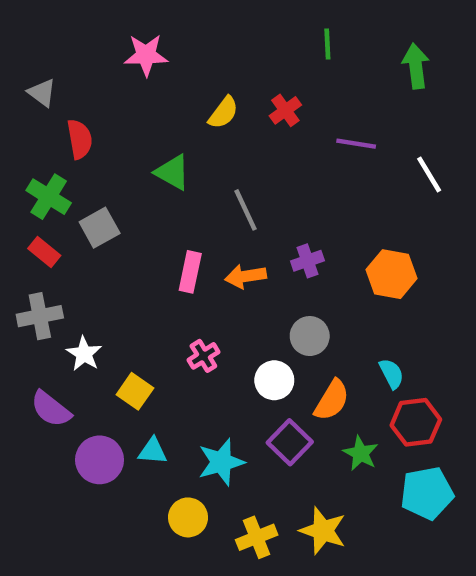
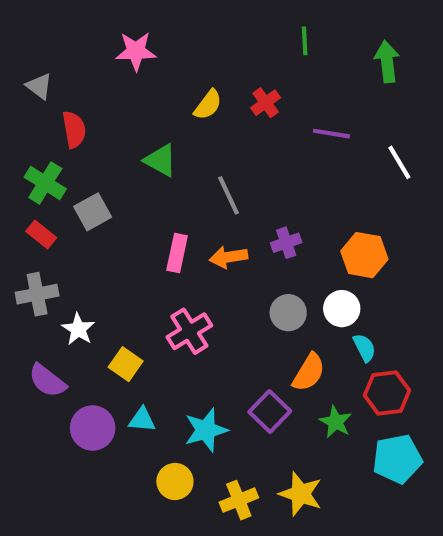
pink cross: (203, 356) -> (189, 331), size x1.5
white circle: (274, 380) -> (342, 309), moved

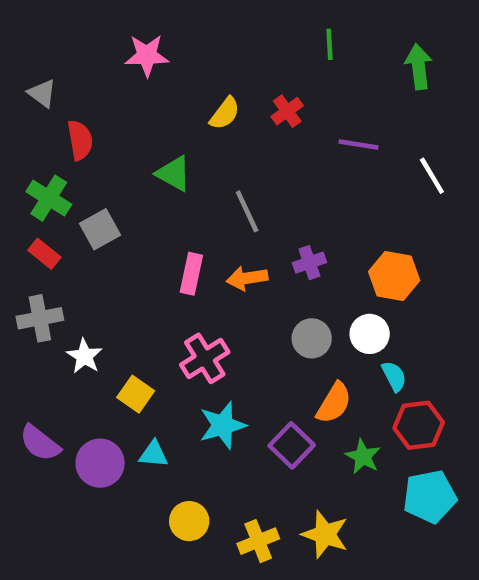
purple semicircle: (47, 381) -> (40, 443), moved
cyan star: (206, 430) -> (223, 425), moved

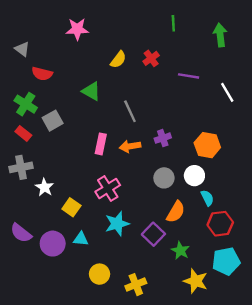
red semicircle: (80, 140) -> (42, 74), turned 114
green star: (363, 456) -> (180, 251), moved
yellow star: (325, 534) -> (196, 281), moved

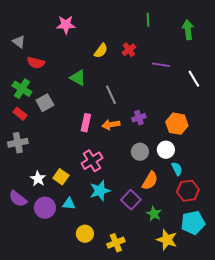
white star: (44, 187) -> (38, 179), moved

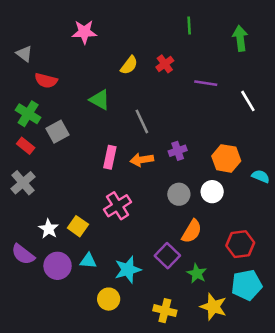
gray cross: (18, 143) -> (23, 183), turned -30
cyan semicircle: (177, 169) -> (261, 176), moved, turned -40
cyan star: (100, 191) -> (128, 270), moved
yellow cross: (116, 243) -> (165, 311), moved, turned 36

